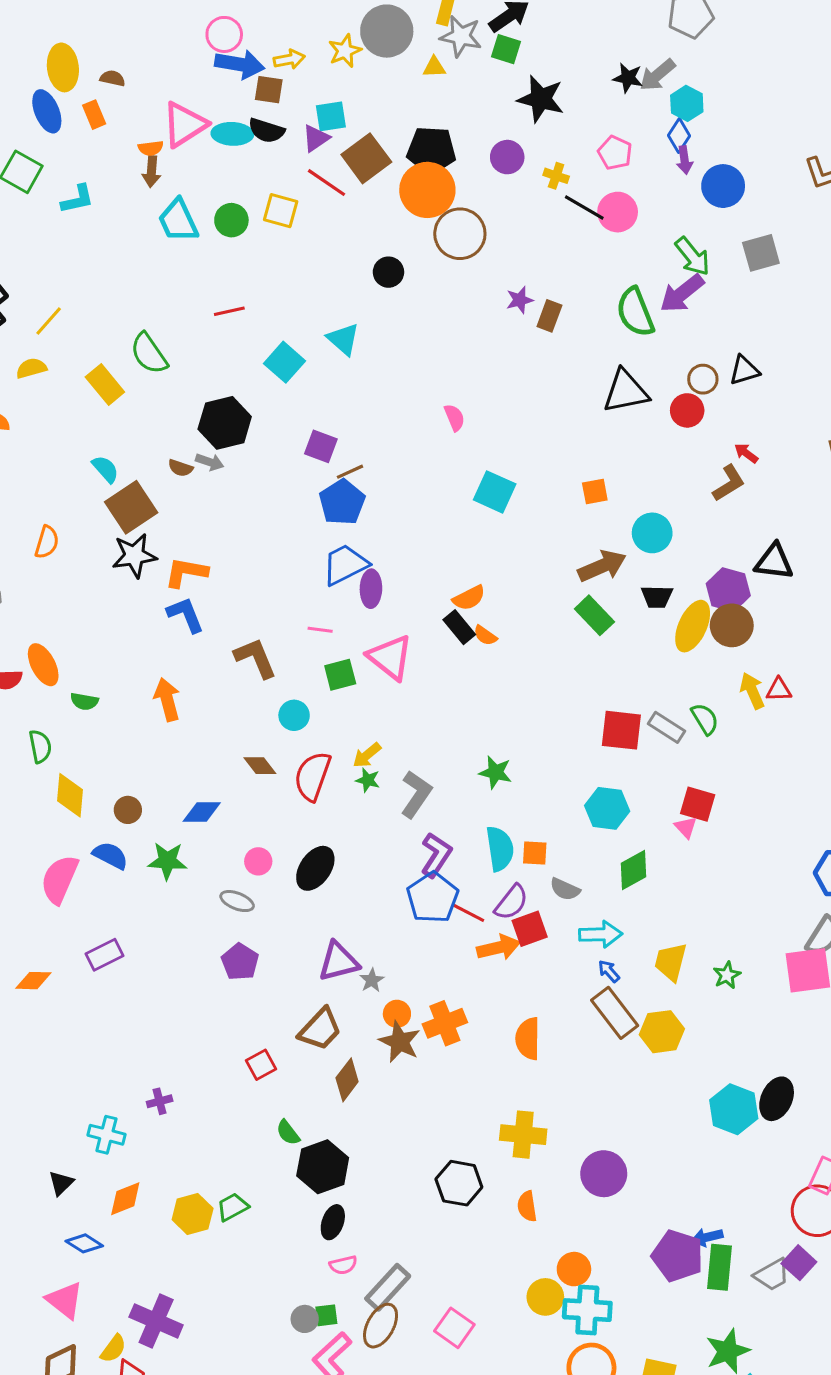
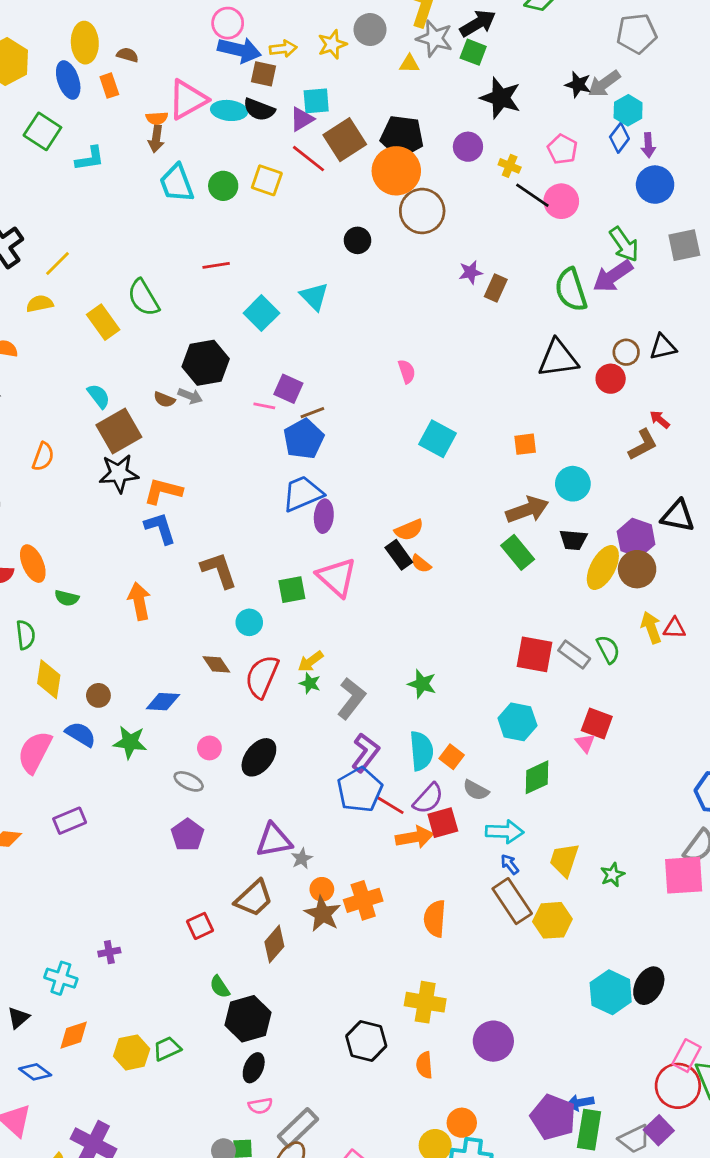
gray circle: (387, 31) -> (370, 30), size x0.7
purple arrow: (685, 160) -> (648, 145), moved
pink line: (320, 630) -> (264, 406), moved
orange square: (535, 853) -> (452, 757), turned 30

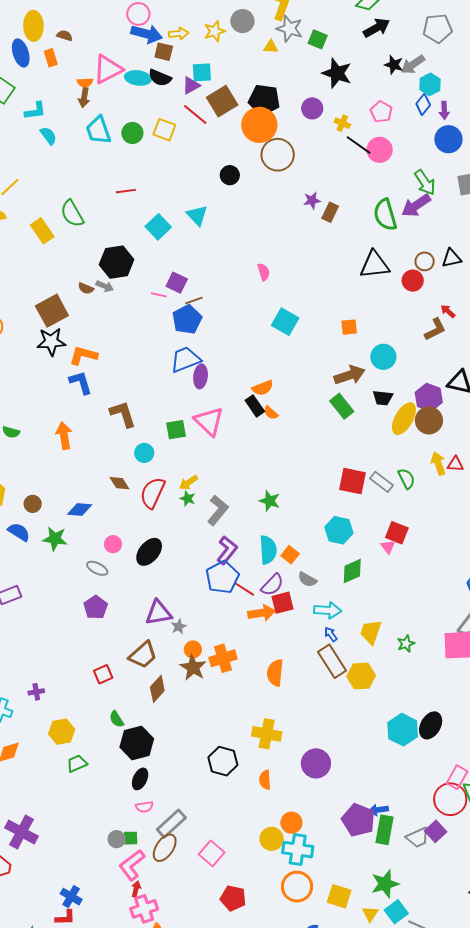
black arrow: (478, 23) -> (377, 28), moved
cyan semicircle: (99, 396) -> (48, 136), moved
yellow hexagon: (132, 1052) -> (62, 732), moved

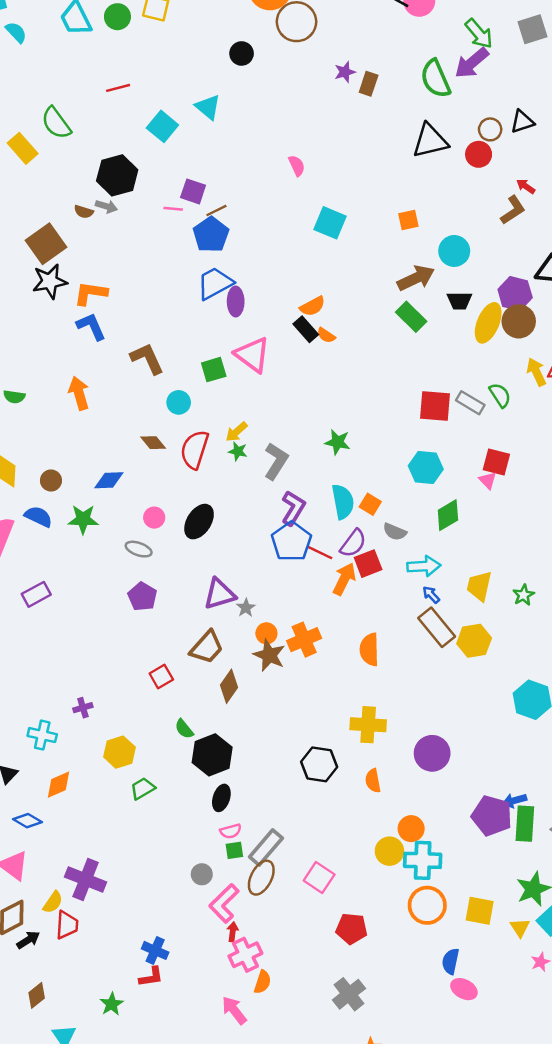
orange arrow: (262, 613) -> (344, 579), turned -48
green square: (131, 838) -> (234, 850), moved

